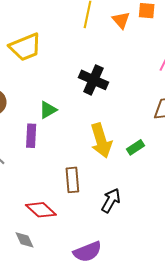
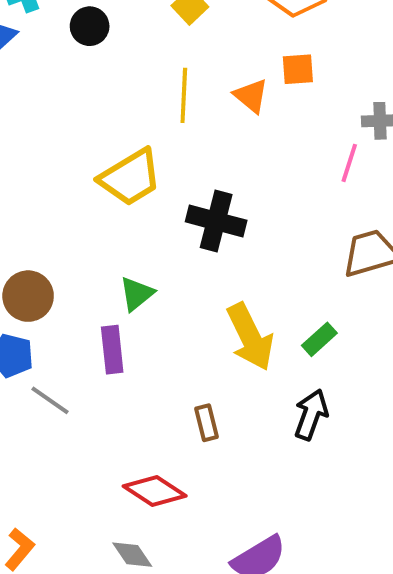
yellow trapezoid: (25, 47) -> (130, 177), moved
brown rectangle: (72, 180) -> (207, 423), size x0.7
black arrow: (111, 200) -> (311, 415), moved

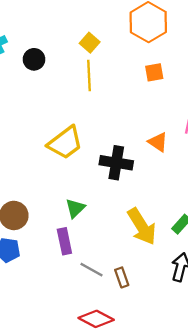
yellow line: (184, 95) -> (89, 75), moved
orange triangle: (251, 96) -> (158, 142), moved
gray line: (50, 400) -> (91, 270), moved

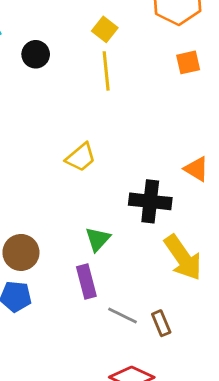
orange triangle: (158, 142) -> (196, 169), moved
yellow trapezoid: (65, 143) -> (81, 157), size x0.7
black cross: (116, 163) -> (150, 201), moved

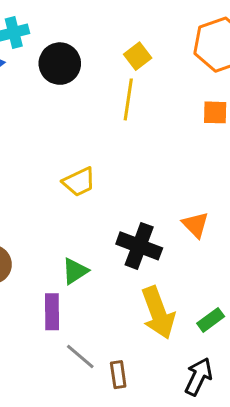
black circle: (36, 54) -> (60, 64), size x1.4

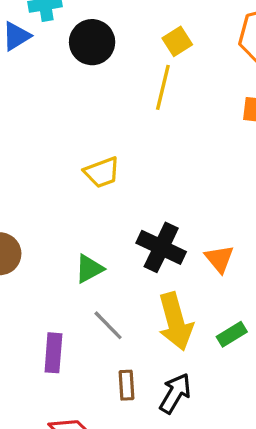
orange triangle: (195, 225) -> (219, 259), moved
purple rectangle: (52, 312) -> (53, 353), moved
gray line: (80, 356) -> (108, 325), moved
black arrow: (198, 377) -> (175, 393), moved

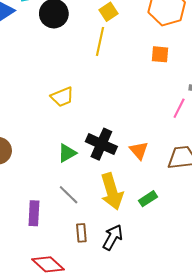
green triangle: (89, 269) -> (67, 153), moved

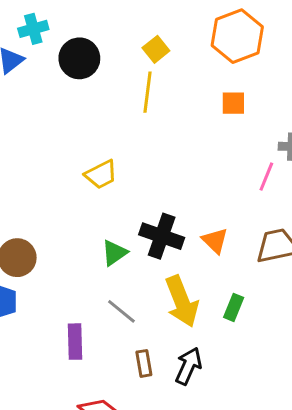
green rectangle: (148, 199) -> (234, 307), turned -30

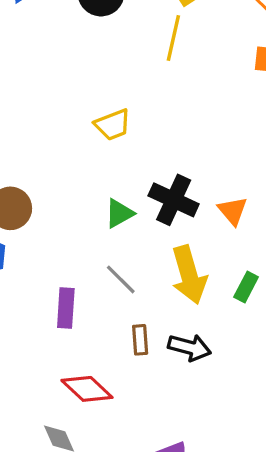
black arrow: (188, 366) -> (190, 347), turned 75

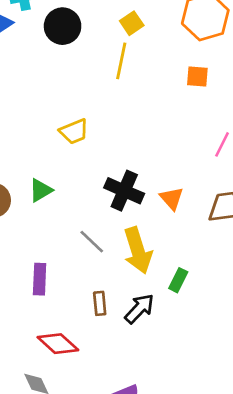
green triangle: (119, 213) -> (41, 190), moved
gray line: (121, 279) -> (92, 242), moved
green rectangle: (246, 287) -> (178, 280), moved
black arrow: (190, 347) -> (139, 309), turned -60

